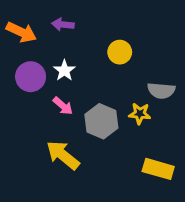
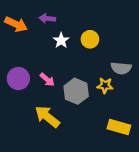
white star: (64, 71) -> (61, 40), moved
purple circle: (31, 77) -> (18, 79), moved

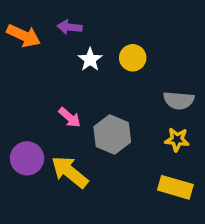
purple circle: (18, 79) -> (27, 158), moved
yellow star: (105, 85) -> (177, 140), moved

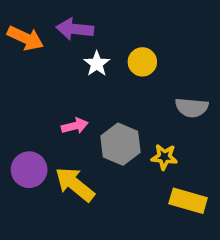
purple arrow: (70, 27) -> (75, 29), size x1.4
pink arrow: (70, 117) -> (75, 126), turned -55
yellow star: (177, 140) -> (164, 157), moved

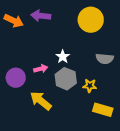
yellow circle: (142, 62) -> (91, 20), moved, size x1.6
white star: (97, 64) -> (63, 57), moved
purple circle: (29, 170) -> (16, 78), moved

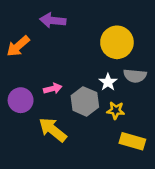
yellow circle: (91, 20) -> (117, 42), moved
orange arrow: (14, 21) -> (18, 46), moved, turned 114
white star: (63, 57) -> (108, 82), moved

